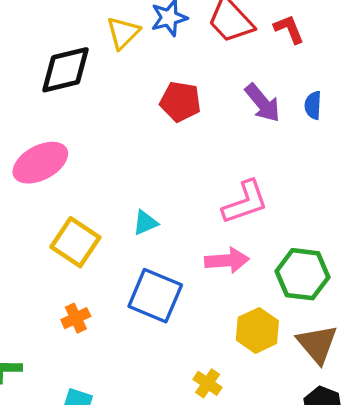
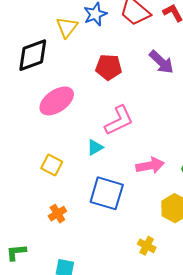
pink ellipse: (40, 163) -> (57, 101), moved
pink L-shape: (245, 202) -> (119, 120), moved
yellow square: (75, 242) -> (52, 165), size x0.7

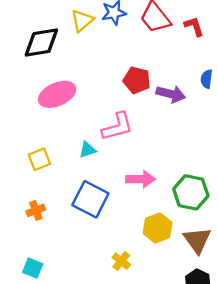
purple arrow: (161, 62) -> (171, 94), moved, turned -40
red pentagon: (109, 67) -> (137, 80), moved
yellow square: (52, 165) -> (39, 159), turned 30

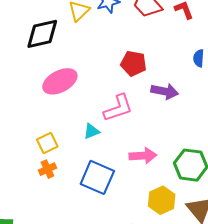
purple arrow: (171, 94) -> (165, 91), moved
orange cross: (36, 210) -> (47, 169), moved

